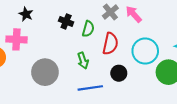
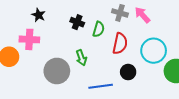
gray cross: (110, 12) -> (120, 13), turned -35
green arrow: (83, 61) -> (81, 58), moved

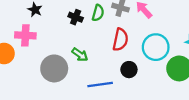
green semicircle: (99, 29) -> (98, 13), moved
green arrow: (81, 58) -> (80, 55), turned -35

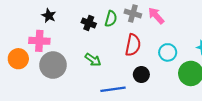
cyan circle: (156, 47) -> (168, 52), size x0.7
gray circle: (54, 68) -> (53, 65), moved

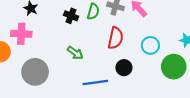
gray circle: (53, 65) -> (35, 72), moved

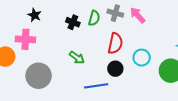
cyan circle: (150, 45) -> (142, 58), moved
black circle: (124, 68) -> (115, 69), moved

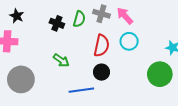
cyan circle: (142, 58) -> (129, 41), moved

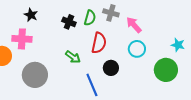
pink arrow: (125, 16) -> (134, 25), moved
cyan circle: (129, 41) -> (137, 49), moved
red semicircle: (101, 46) -> (99, 43), moved
blue line: (81, 90) -> (92, 85), turned 75

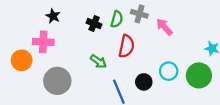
cyan circle: (137, 49) -> (169, 71), moved
black circle: (111, 68) -> (144, 82), moved

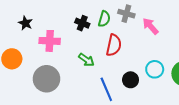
black star: (53, 16) -> (25, 23), moved
pink cross: (43, 42) -> (50, 41), moved

